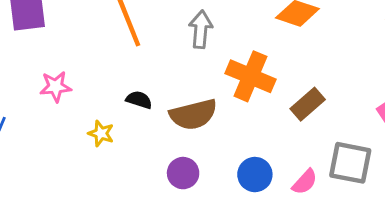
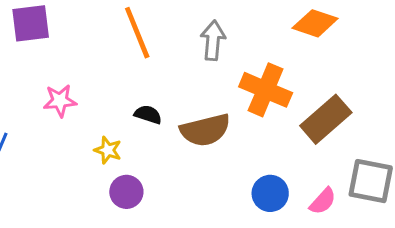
brown rectangle: (308, 104) -> (326, 119), size x1.4
purple circle: (183, 173) -> (126, 192), moved

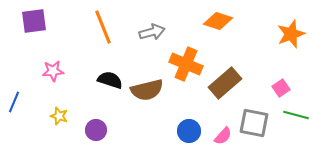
gray arrow: (213, 40) -> (152, 32), turned 70
black semicircle: (148, 115) -> (110, 80), size x1.4
yellow star: (108, 150) -> (59, 116), moved

